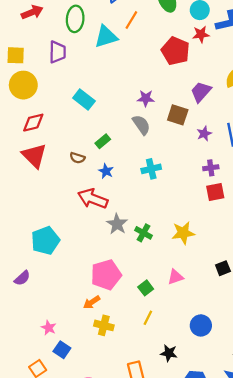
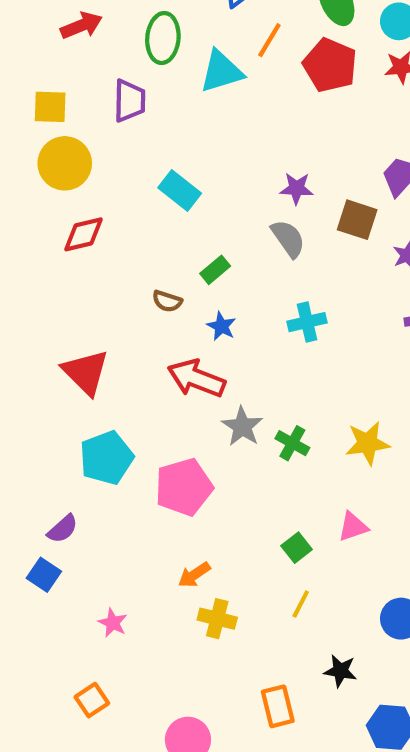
red pentagon: (175, 51) -> (330, 65), moved
red triangle: (34, 156) -> (86, 372), moved
pink pentagon: (106, 275) -> (184, 487), moved
blue square: (62, 350) -> (44, 575), moved

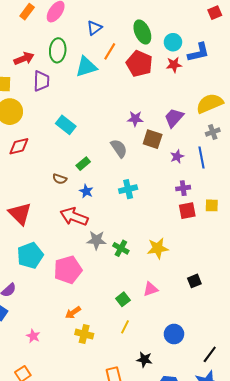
red arrow: (81, 25) -> (24, 59), moved
purple star: (297, 188) -> (135, 119), moved
gray star: (242, 426) -> (96, 240), turned -30

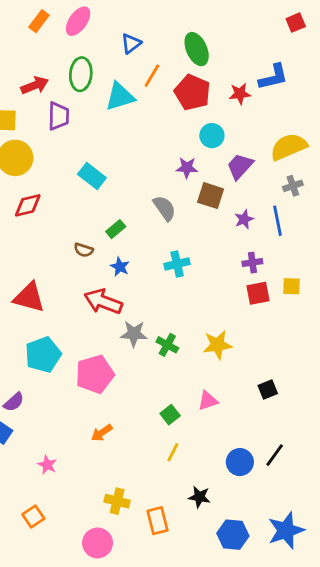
cyan circle: (173, 42) -> (212, 136), moved
red triangle: (20, 214) -> (29, 297), turned -30
yellow cross: (84, 334) -> (117, 501), moved
black line: (210, 354) -> (275, 455), moved

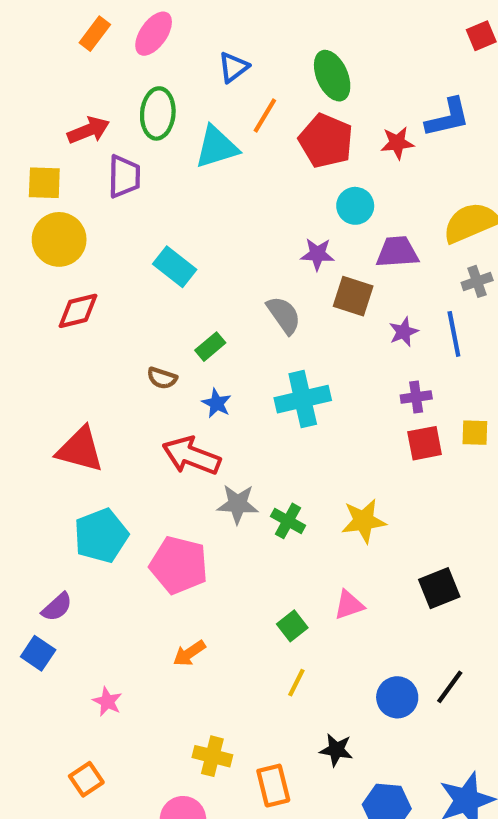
purple trapezoid: (240, 166) -> (397, 252), turned 44
cyan cross: (177, 264) -> (303, 399), size x1.4
pink pentagon: (95, 374) -> (179, 565), turned 30
black square: (268, 390) -> (439, 588), size x1.4

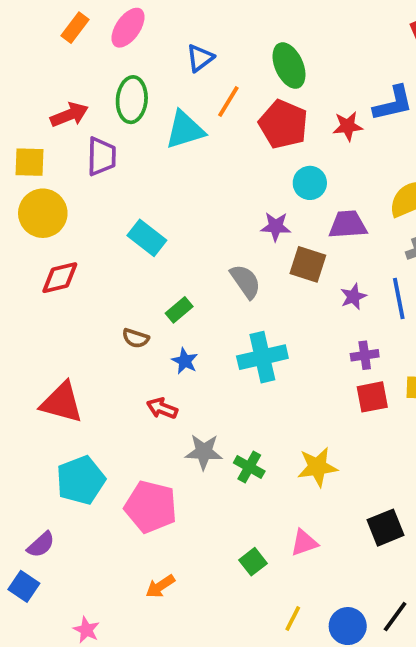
red arrow: (191, 456) -> (162, 408), size x0.6
yellow line: (296, 683) -> (293, 618), moved

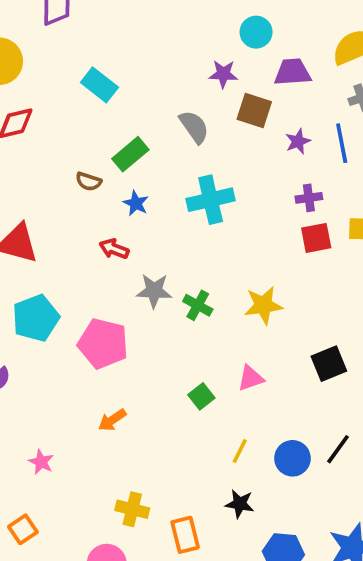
green rectangle: (179, 310) -> (130, 154), size x1.4

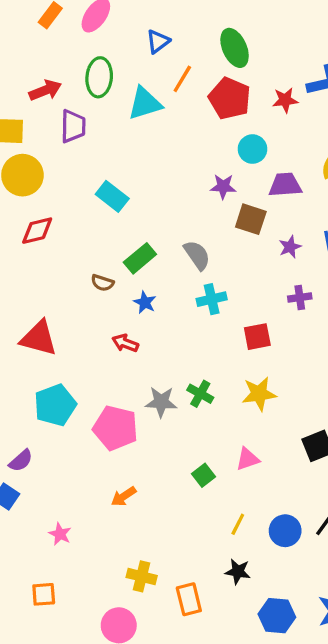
gray semicircle: (194, 127) -> (197, 255), moved
cyan cross: (211, 200) -> (212, 299), size x0.7
red square: (316, 238) -> (257, 337), moved
gray star: (154, 291) -> (161, 402), moved
orange square: (23, 529) -> (44, 594), turned 30

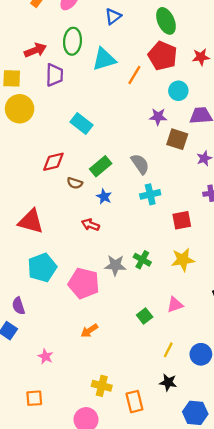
orange line: (182, 79) -> (134, 75), moved
red diamond: (37, 231) -> (53, 162), moved
purple semicircle: (21, 461) -> (18, 306), turned 114

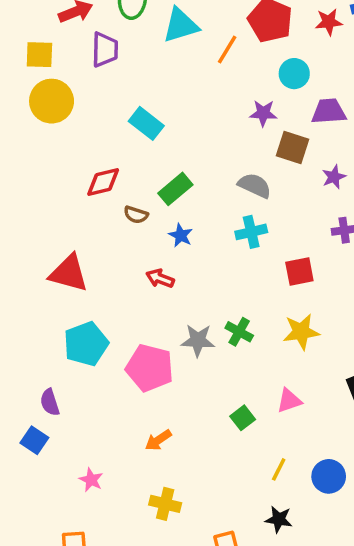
gray semicircle: (140, 164) -> (255, 185), moved, turned -30
yellow cross: (102, 386) -> (165, 504), moved

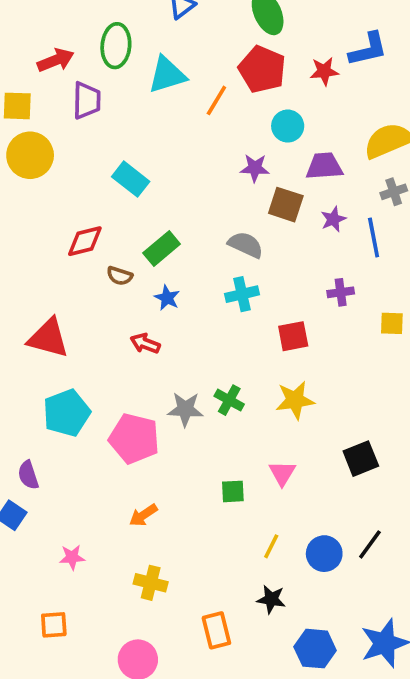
purple star: (334, 177) -> (333, 219), moved
pink triangle: (289, 401) -> (282, 473), turned -40
green square: (243, 418) -> (233, 491), turned 35
pink star: (91, 480) -> (72, 557), turned -30

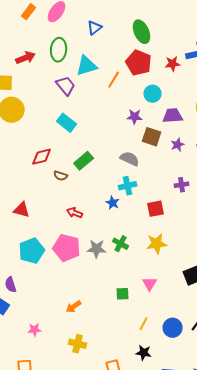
purple trapezoid: (87, 100) -> (66, 86), moved, turned -40
blue star: (167, 298) -> (113, 203), moved
red triangle: (48, 338) -> (22, 210), size x0.7
pink pentagon: (134, 438) -> (67, 248), moved

